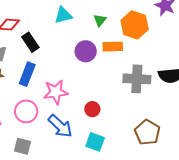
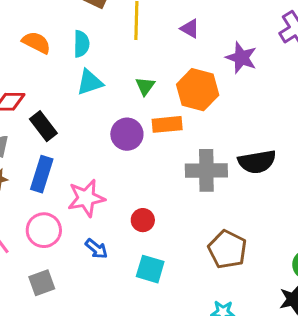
blue arrow: (60, 126) -> (96, 249), size x0.6
gray square: (22, 146) -> (42, 283), turned -30

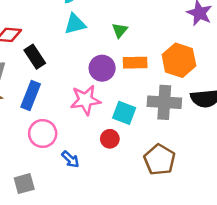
orange hexagon: (198, 90) -> (179, 60), moved
pink star: (86, 198) -> (86, 100), moved
pink circle: (44, 230) -> (43, 133), moved
brown pentagon: (227, 249) -> (159, 160), moved
cyan square: (150, 269) -> (124, 113), moved

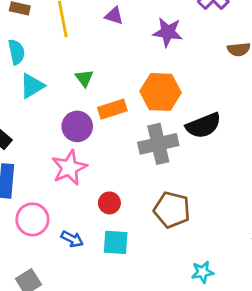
cyan square: (124, 113) -> (116, 242), moved

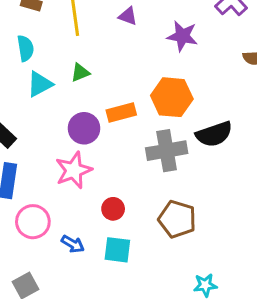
green triangle: (84, 78) -> (80, 73), moved, turned 42

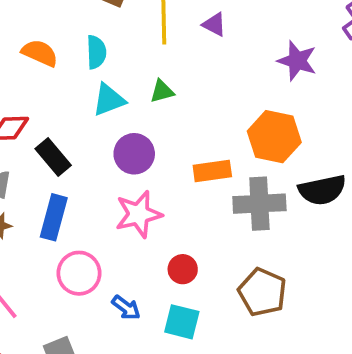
purple triangle: (128, 16) -> (214, 24), moved
orange rectangle: (121, 112) -> (212, 171), moved
purple circle: (84, 128) -> (134, 154), moved

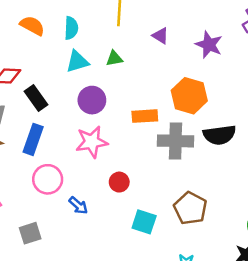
purple triangle: (214, 24) -> (160, 36), moved
brown pentagon: (262, 292) -> (190, 208), moved
cyan square: (182, 322) -> (144, 222), moved

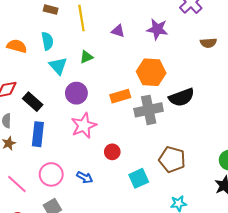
cyan triangle: (77, 62) -> (58, 66), turned -42
pink circle: (48, 179) -> (51, 174), moved
cyan square: (144, 222) -> (139, 178), turned -30

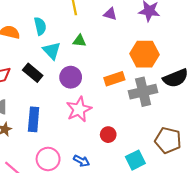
green triangle: (86, 57) -> (79, 41), turned 32
black rectangle: (33, 102) -> (33, 73), moved

